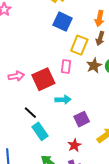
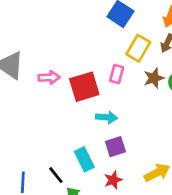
black line: (30, 113) -> (56, 175), moved
purple square: (82, 119) -> (115, 147), moved
cyan rectangle: (40, 131) -> (84, 159), moved

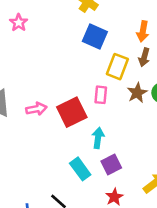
cyan arrow: (107, 117) -> (98, 138), turned -78
cyan rectangle: (84, 159) -> (80, 169), moved

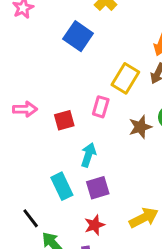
blue square: (95, 37) -> (78, 36), moved
brown star: (137, 93) -> (140, 127), moved
red square: (72, 112) -> (64, 120), size x0.6

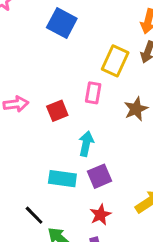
cyan rectangle: (62, 186) -> (62, 179), turned -50

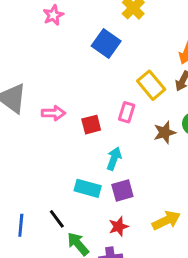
yellow rectangle: (115, 61) -> (151, 85), turned -72

